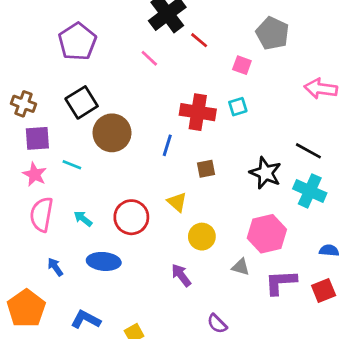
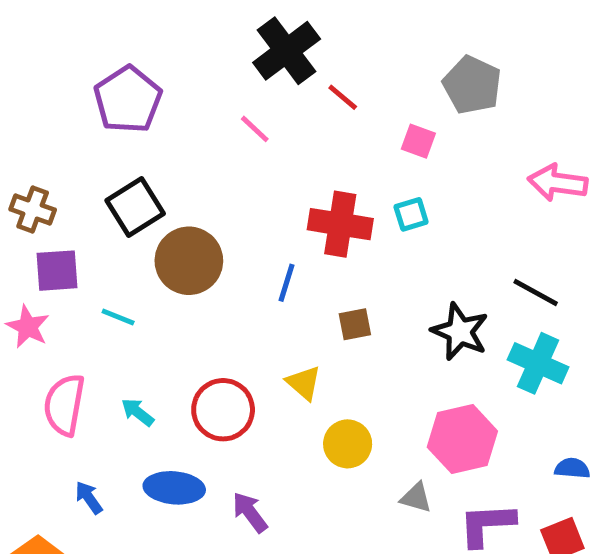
pink star: (35, 174) -> (28, 327), moved
purple arrow: (181, 275) -> (250, 512), moved

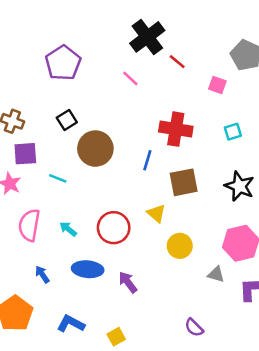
black square: (135, 207) -> (67, 120), size x0.7
cyan square: (411, 214) -> (233, 132), moved
brown square: (355, 324) -> (184, 182), size x1.6

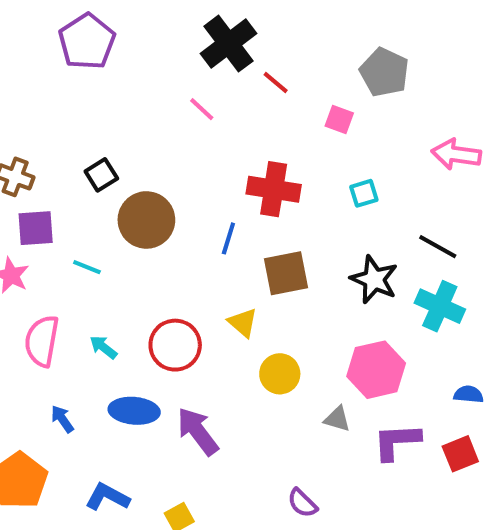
purple pentagon: (63, 63) -> (87, 41), moved
purple arrow: (128, 282) -> (198, 431), size x1.4

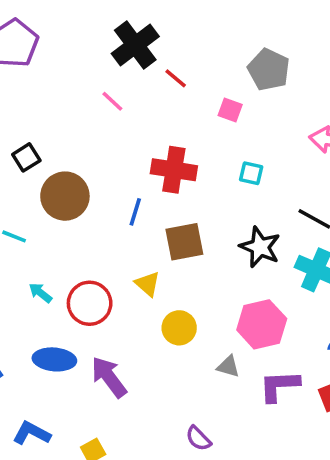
cyan square: (364, 193) -> (251, 173), turned 30
cyan arrow: (103, 347) -> (40, 293), moved

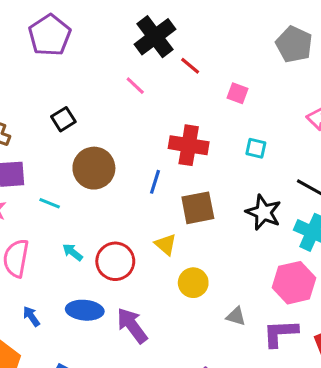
gray pentagon: (269, 70) -> (294, 44), moved
black square: (26, 157) -> (63, 119), moved
pink hexagon: (262, 324) -> (294, 283), moved

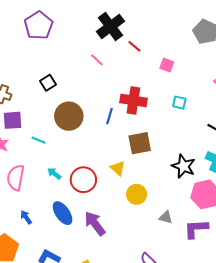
blue line: (155, 182) -> (109, 116), moved
black star: (263, 212) -> (183, 166), moved
blue ellipse: (85, 310) -> (63, 213), turned 50

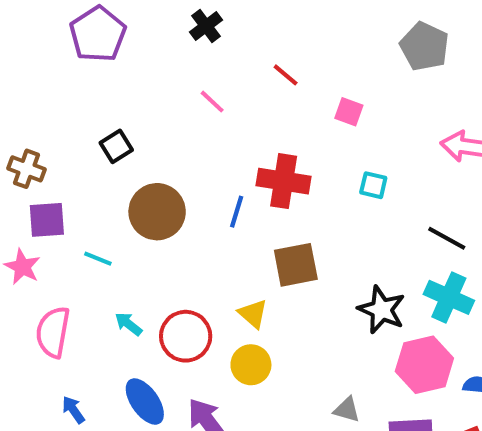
black cross: (111, 26) -> (206, 26), moved, size x0.6
yellow circle: (137, 194) -> (251, 365), moved

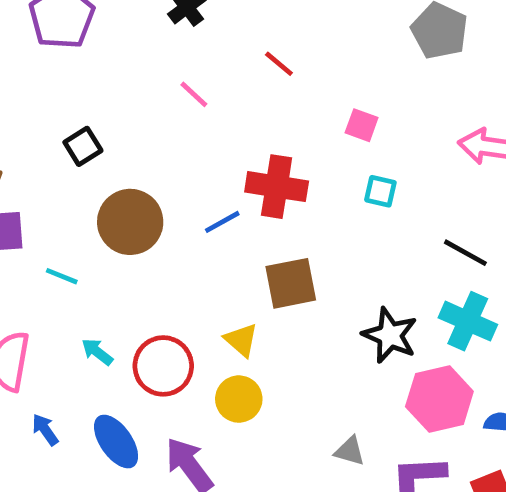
pink square: (349, 112) -> (362, 125), moved
blue line: (237, 212) -> (222, 222), turned 44
blue arrow: (73, 410) -> (45, 430), moved

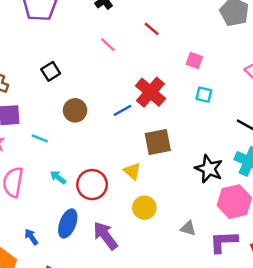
red cross: (277, 187) -> (150, 92), turned 32
brown circle: (130, 222) -> (75, 110), size x0.7
yellow circle: (239, 399) -> (144, 208), moved
blue arrow: (45, 430) -> (31, 237), moved
blue ellipse: (116, 442) -> (68, 223), turned 56

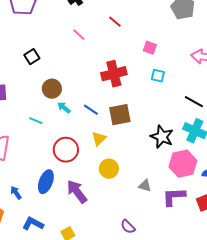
red cross: (150, 92) -> (114, 74), turned 35
blue line: (122, 110) -> (91, 110), moved, turned 63
cyan line: (40, 138) -> (36, 121), moved
yellow triangle: (132, 171) -> (99, 139), turned 35
cyan arrow: (58, 177) -> (64, 108), moved

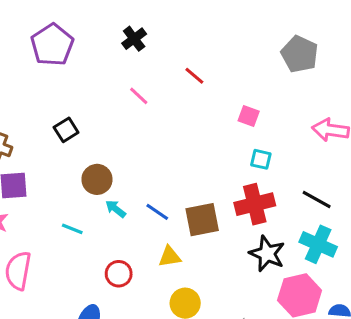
red cross: (114, 74) -> (255, 204), moved
yellow triangle: (99, 139) -> (170, 257), turned 35
red circle: (66, 150) -> (119, 274), size x0.7

